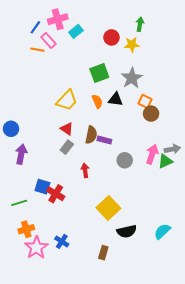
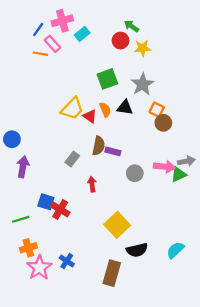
green arrow: (140, 24) -> (131, 26), moved, turned -64
red triangle: (67, 129) -> (90, 116), moved
pink arrow: (152, 154) -> (164, 167), turned 78
brown rectangle: (103, 253) -> (112, 273), size x1.6

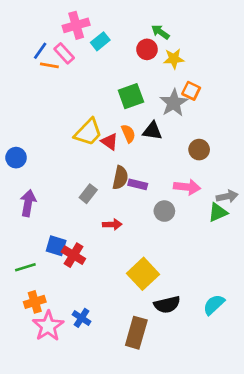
blue line: (38, 30) -> (40, 51), moved
orange square: (157, 110) -> (191, 91), moved
blue circle: (12, 139) -> (16, 158), moved
pink arrow: (164, 167) -> (187, 187), moved
red arrow: (92, 184) -> (112, 224), turned 96

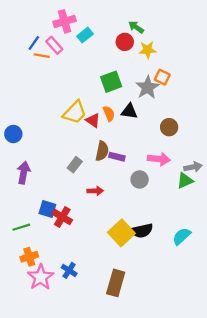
black semicircle: (167, 305) -> (142, 231), moved
cyan semicircle: (214, 305) -> (182, 236), moved

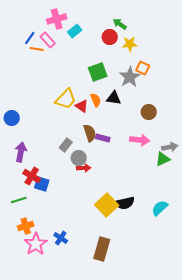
brown semicircle: (102, 151) -> (90, 133), turned -30
gray circle: (140, 179) -> (79, 158), moved
red cross: (62, 217) -> (32, 176), moved

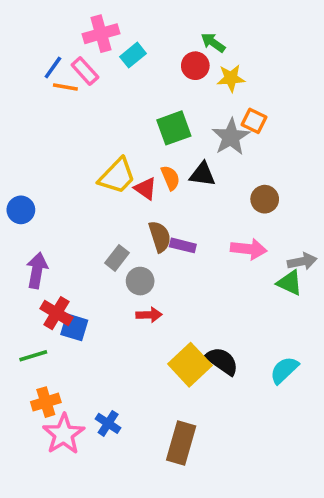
green triangle: (163, 159) -> (290, 283), turned 49
red arrow: (84, 168) -> (149, 315), moved
black semicircle: (125, 203) -> (222, 361), turned -132

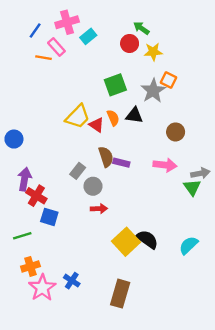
blue line: (53, 67) -> (35, 31), moved
green triangle: (290, 283) -> (192, 187), turned 30
red cross: (56, 313) -> (36, 196), moved

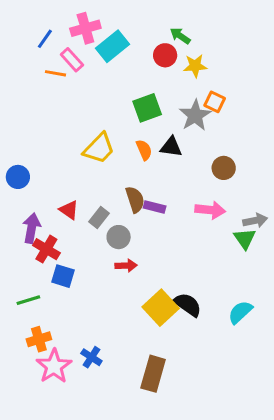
cyan rectangle: (88, 36) -> (113, 46), size x1.5
red triangle: (97, 125) -> (69, 210), moved

